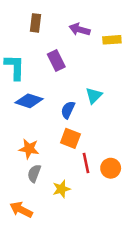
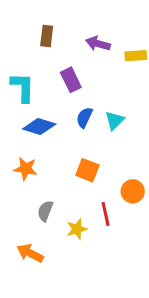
blue semicircle: (68, 110) -> (84, 117), moved
orange star: (29, 149) -> (26, 169), moved
red line: (86, 163) -> (106, 214), moved
orange circle: (111, 168) -> (133, 191), moved

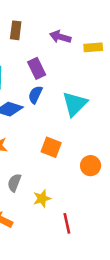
blue semicircle: (84, 117) -> (35, 95), moved
cyan triangle: (115, 120) -> (75, 104), size x1.5
red line: (106, 214) -> (67, 223), moved

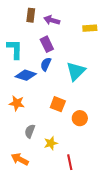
purple arrow: (60, 37) -> (52, 20), moved
orange circle: (91, 166) -> (80, 118), moved

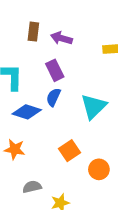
orange square: (58, 104) -> (69, 151), turned 35
gray semicircle: (30, 131) -> (32, 187), turned 56

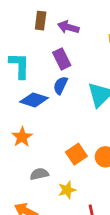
orange star: (15, 149) -> (22, 137), turned 30
orange square: (69, 151) -> (76, 154), moved

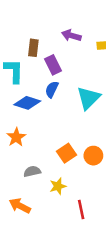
brown rectangle: (41, 21) -> (33, 48), moved
purple arrow: (68, 27) -> (71, 36), moved

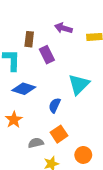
blue semicircle: (52, 89) -> (55, 105), moved
orange circle: (93, 156) -> (83, 155), moved
gray semicircle: (32, 171) -> (36, 143), moved

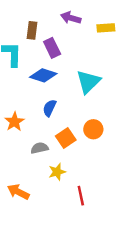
blue diamond: (24, 89) -> (43, 75), moved
blue semicircle: (55, 105) -> (50, 108), moved
orange circle: (83, 155) -> (93, 129), moved

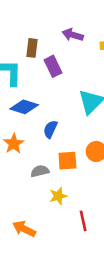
blue diamond: (43, 75) -> (24, 107), moved
orange square: (66, 138) -> (67, 161), turned 30
orange arrow: (18, 192) -> (24, 229), moved

